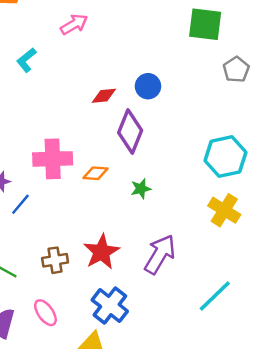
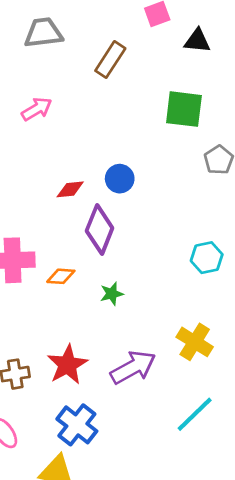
cyan hexagon: (225, 157) -> (207, 258), size x0.7
yellow cross: (224, 210) -> (195, 342), moved
purple arrow: (160, 254) -> (133, 367), turned 30

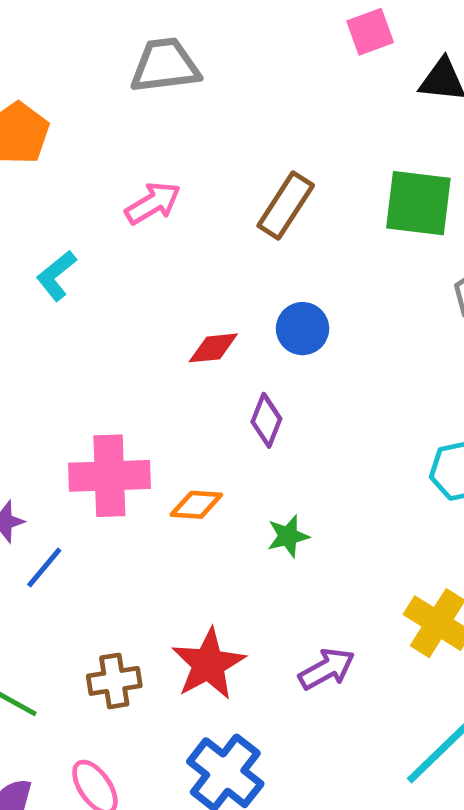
brown rectangle: (110, 59) -> (286, 206), moved
purple diamond: (100, 229) -> (266, 420), size x0.6
purple arrow: (133, 367) -> (327, 669), size x0.7

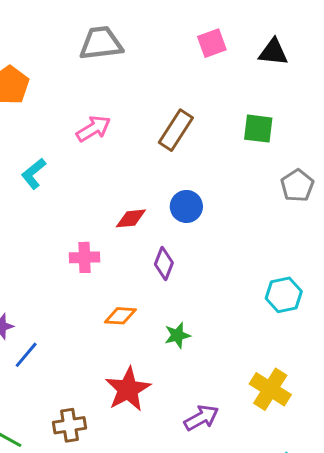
pink square: (370, 32) -> (212, 43), moved
green square: (418, 203) -> (258, 129), size x0.7
pink cross: (109, 476) -> (84, 257), moved, size x0.6
red star: (208, 664) -> (128, 389), moved

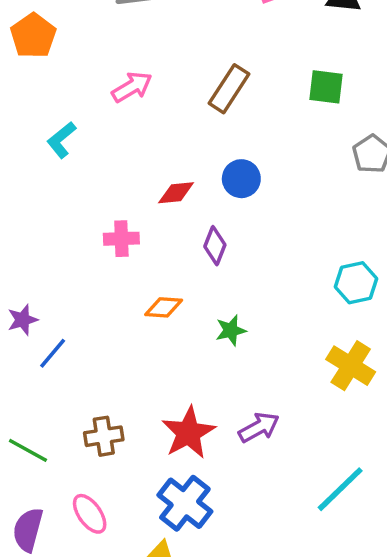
red star: (128, 389) -> (188, 433), moved
yellow cross: (270, 389) -> (351, 366), moved

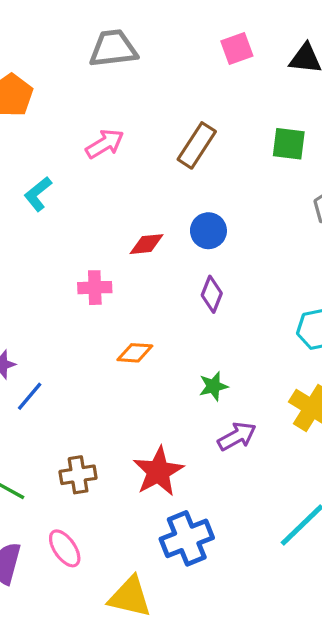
purple diamond: (215, 246) -> (212, 294), moved
green star: (231, 330) -> (213, 386), moved
purple arrow: (259, 427) -> (237, 436), moved
blue cross: (185, 503) -> (187, 538), moved, turned 30

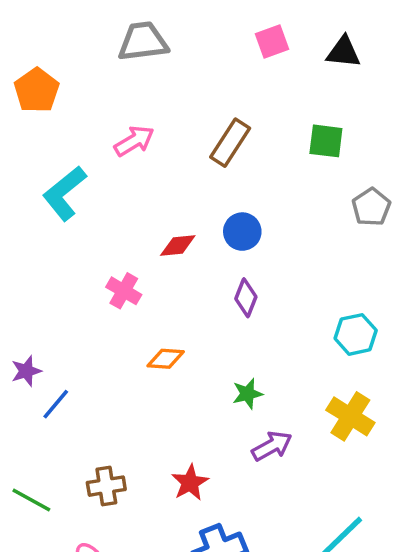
cyan L-shape: (38, 194) -> (64, 193), size x1.5
pink cross: (95, 288) -> (124, 291), turned 32
red star: (158, 471) -> (190, 483), size x0.7

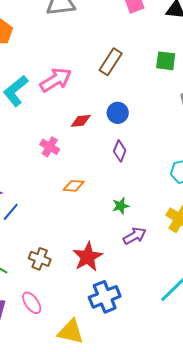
pink arrow: (134, 141) -> (56, 80), moved, size x1.4
red star: (190, 483) -> (88, 257), size x1.4
brown cross: (106, 486) -> (40, 259), turned 30

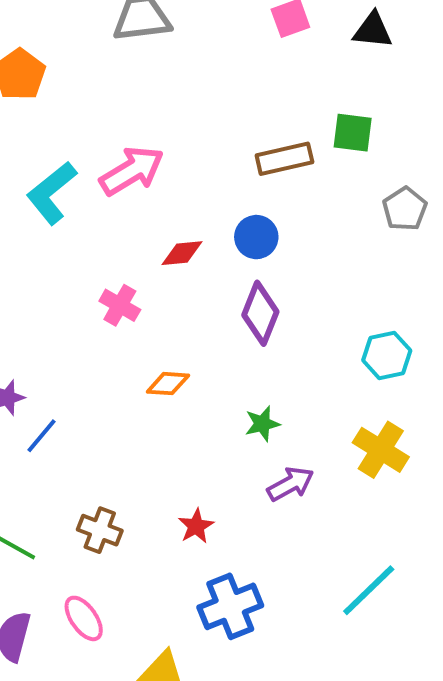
brown rectangle: (111, 62) -> (284, 159), moved, turned 44
purple diamond: (120, 151) -> (260, 313), size x1.4
red star: (88, 257) -> (196, 526), size x0.6

